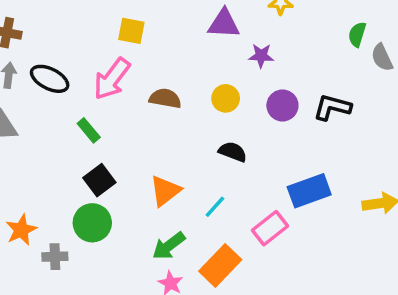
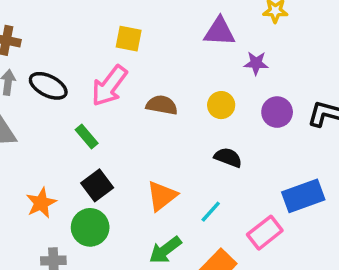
orange star: (21, 230) -> (41, 203), moved

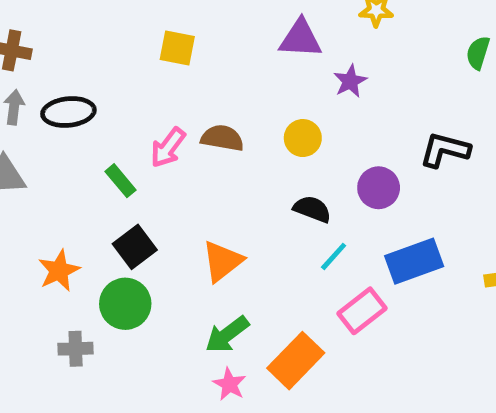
purple star: (256, 63) -> (350, 81), turned -30
black ellipse: (48, 86) -> (68, 112), turned -33
pink arrow: (109, 86) -> (168, 148), moved, size x0.7
purple circle: (277, 112) -> (379, 188), moved
cyan line: (211, 212) -> (334, 256), moved

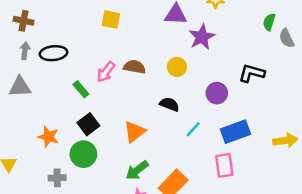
purple star: (350, 81) -> (202, 37), size x1.5
black semicircle: (312, 209) -> (169, 104), moved
orange star: (59, 271) -> (49, 137), turned -30
pink rectangle: (362, 311) -> (224, 165), moved, turned -60

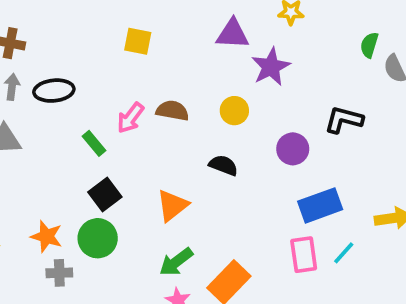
cyan line: (193, 129) -> (344, 253), moved
orange star: (49, 137) -> (47, 236), moved

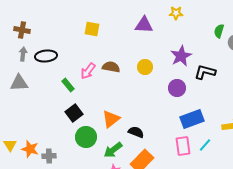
purple star: (271, 67) -> (181, 56), moved
black semicircle: (223, 165) -> (136, 132), moved
orange star: (47, 236) -> (30, 149), moved
green circle: (98, 238) -> (86, 137), moved

